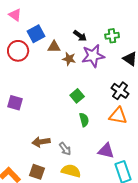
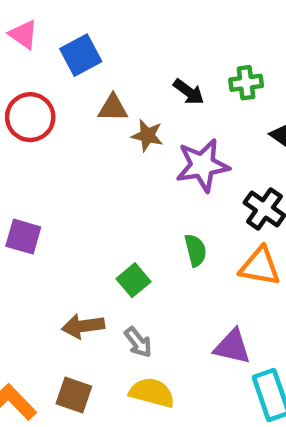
blue square: (36, 34) -> (81, 55), moved
black arrow: (80, 36) -> (189, 92), moved
purple star: (93, 56) -> (202, 165), moved
green square: (77, 96) -> (134, 280), moved
green semicircle: (84, 120) -> (196, 250), moved

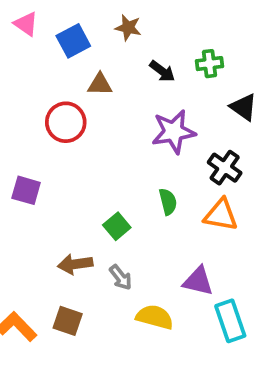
red circle: (30, 117) -> (66, 122), moved
brown star: (147, 135) -> (128, 28), moved
yellow semicircle: (152, 393) -> (155, 317), moved

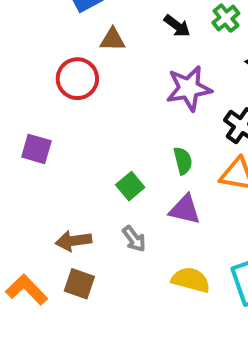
green cross: (210, 64) -> (226, 18), turned -32
brown arrow: (75, 264) -> (73, 241), moved
purple triangle: (198, 281) -> (185, 210), moved
yellow semicircle: (155, 317) -> (191, 280), moved

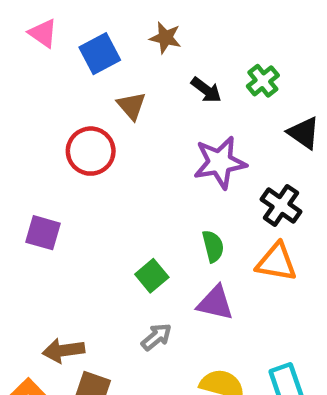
brown triangle: (113, 40) -> (131, 106), turned 48
gray arrow: (134, 239) -> (156, 337), turned -92
brown arrow: (73, 241) -> (63, 350), moved

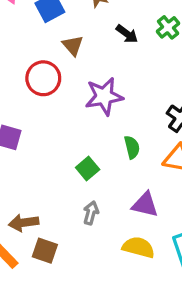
purple star: (220, 162) -> (104, 96), moved
purple triangle: (215, 303) -> (145, 205), moved
gray arrow: (156, 337) -> (91, 213), turned -35

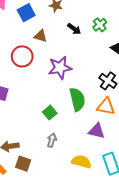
brown triangle: (73, 45) -> (41, 36), turned -32
green semicircle: (132, 147) -> (77, 99), size x1.6
purple triangle: (145, 205) -> (97, 131), moved

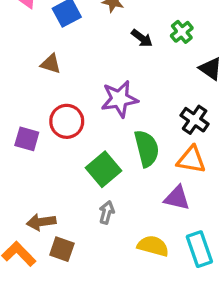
brown triangle: (41, 36) -> (51, 64), moved
red circle: (22, 56) -> (67, 121), moved
green square: (50, 113) -> (103, 169), size x1.5

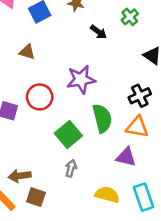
green cross: (182, 32) -> (130, 17), moved
black cross: (195, 120) -> (140, 96), turned 30

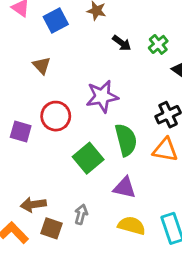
green cross: (130, 17) -> (158, 44), moved
brown triangle: (27, 52) -> (42, 65), turned 30
purple triangle: (126, 157) -> (125, 188), moved
gray arrow: (71, 168) -> (81, 214), moved

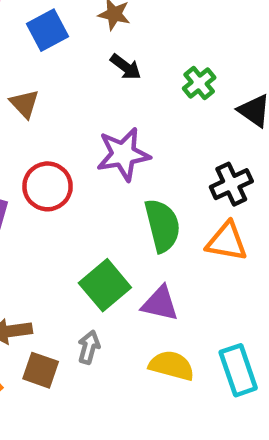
black arrow: (122, 43) -> (126, 67), moved
green cross: (158, 44) -> (199, 83), moved
green square: (88, 158) -> (105, 285), moved

